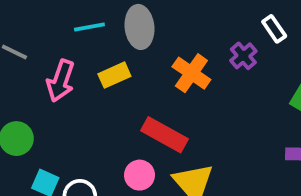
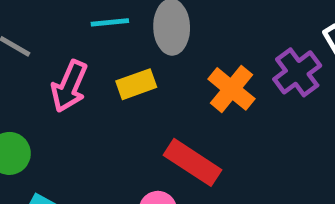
purple cross: (243, 56) -> (297, 72), size x1.4

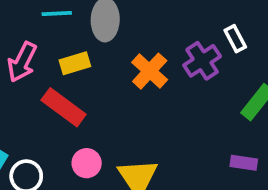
red rectangle: (193, 162) -> (64, 107), moved

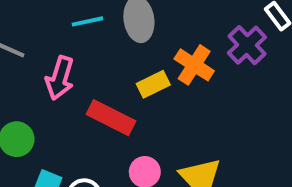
yellow rectangle: (75, 63) -> (153, 84), moved

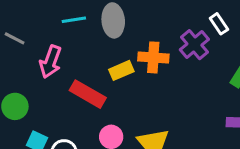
orange cross: (194, 65) -> (153, 57), turned -32

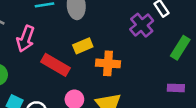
orange cross: (153, 57) -> (108, 63), moved

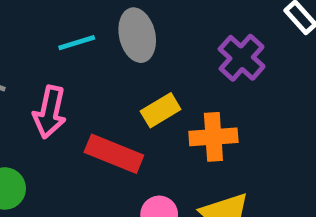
purple cross: (142, 25) -> (242, 58), moved

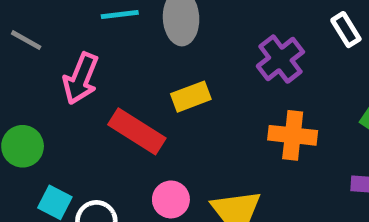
orange cross: (213, 137) -> (293, 135), moved

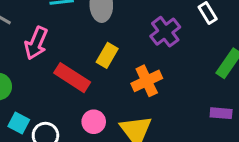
yellow rectangle: (191, 97) -> (107, 55), turned -40
orange cross: (293, 135) -> (147, 81), moved, turned -32

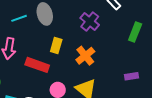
purple rectangle: (221, 113) -> (131, 76), moved

